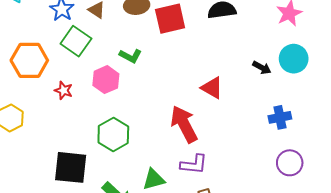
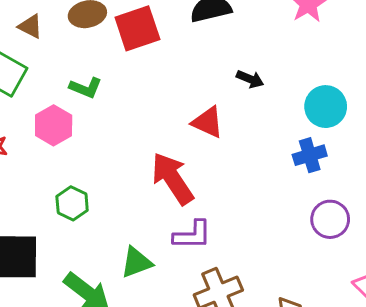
cyan circle: (294, 59) -> (326, 107), moved
black arrow: (262, 68) -> (250, 79), moved
green hexagon: (113, 134) -> (72, 203), size x0.7

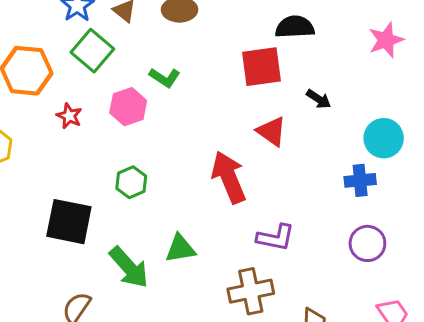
red square: (137, 28) -> (261, 67), moved
purple L-shape: (192, 235) -> (276, 237), moved

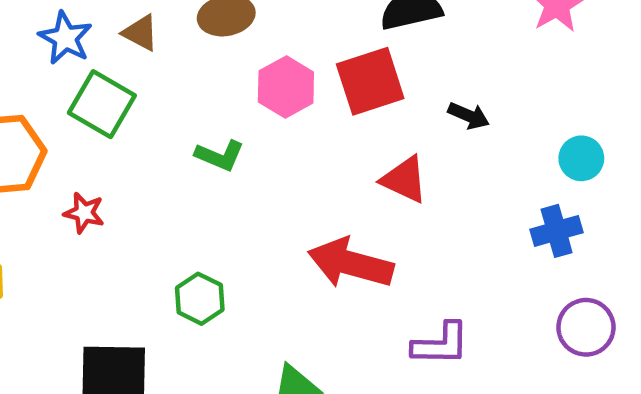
green L-shape: (165, 77) -> (220, 156), moved
pink hexagon: (128, 107) -> (286, 87), moved
cyan circle: (384, 138) -> (581, 158), size x0.7
red arrow: (229, 177) -> (351, 263), turned -42

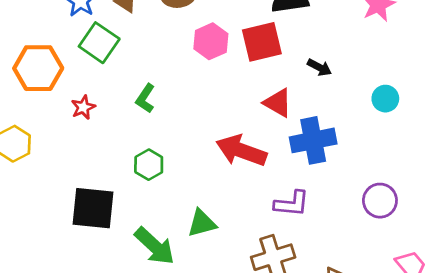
green L-shape: (220, 156) -> (145, 98), moved, turned 96
red star: (84, 213) -> (83, 107), turned 30
blue cross: (557, 231) -> (313, 140), moved, size x1.5

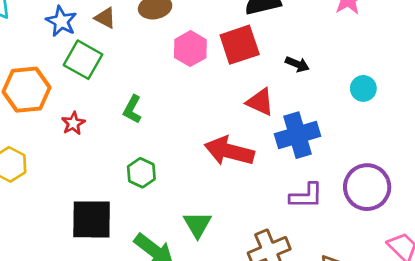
purple circle: (380, 201) -> (367, 187), size x1.4
purple L-shape: (292, 204) -> (306, 196), moved
green triangle: (202, 223) -> (198, 224), turned -40

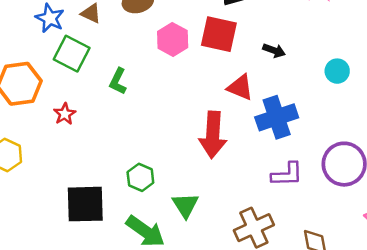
red square: (240, 45) -> (219, 34), turned 33
green L-shape: (132, 109) -> (118, 81), moved
red arrow: (229, 151) -> (213, 135), turned -99
green hexagon: (141, 173) -> (140, 177), moved

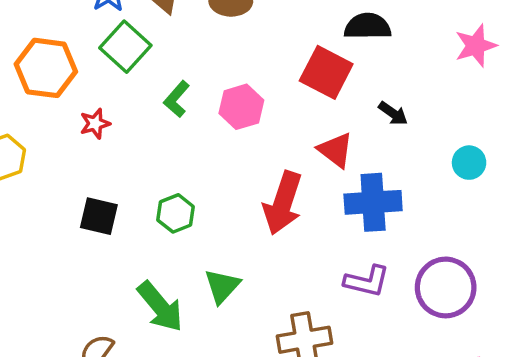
pink hexagon: (173, 39) -> (241, 107), moved
green hexagon: (140, 177) -> (176, 213), moved
black square: (85, 204) -> (99, 216), moved, size x0.7

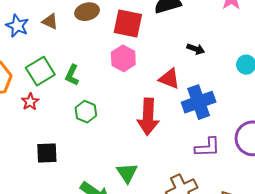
green square: (125, 47) -> (40, 71), moved, turned 32
red square: (326, 72) -> (128, 23), moved
pink hexagon: (241, 107) -> (123, 58), moved
green hexagon: (176, 213) -> (86, 112), moved

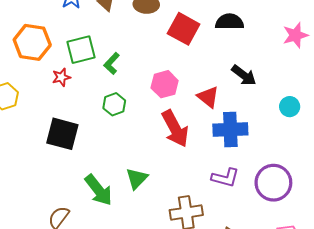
black arrow: (196, 49) -> (244, 75), size x1.4
pink hexagon: (123, 58) -> (165, 84), moved
red arrow: (148, 117) -> (175, 129), turned -48
black square: (47, 153) -> (62, 134), size x1.4

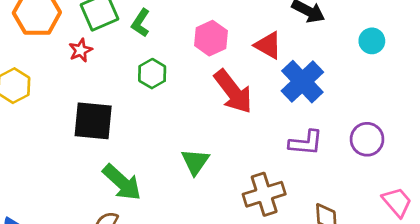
blue cross: (230, 130) -> (302, 82), turned -32
purple circle: (273, 183) -> (367, 139), size x0.7
green arrow: (99, 190) -> (122, 182), moved

